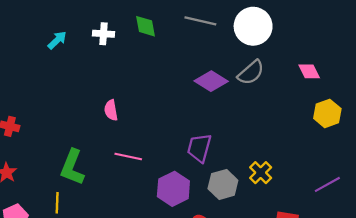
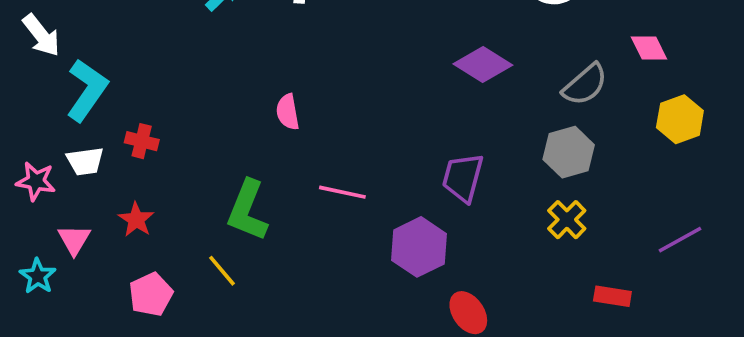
gray semicircle: (251, 73) -> (585, 85), moved
pink semicircle: (111, 110) -> (288, 112), moved
gray hexagon: (223, 184) -> (569, 152), moved
yellow line: (57, 203) -> (222, 271), turned -42

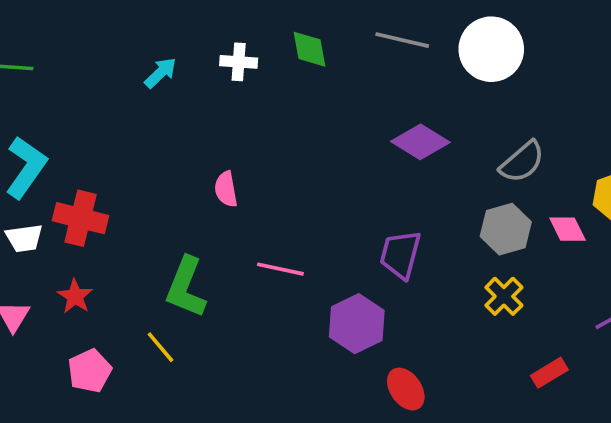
pink diamond: (649, 48) -> (568, 229), moved
red cross: (142, 141) -> (81, 218), size x1.6
red rectangle: (612, 296) -> (549, 373), turned -40

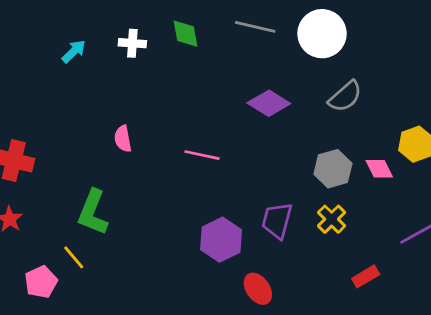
gray semicircle: (522, 162) -> (345, 96), moved
purple trapezoid: (400, 255) -> (277, 221), moved
pink line: (280, 269) -> (202, 155), moved
pink pentagon: (90, 371) -> (41, 282), moved

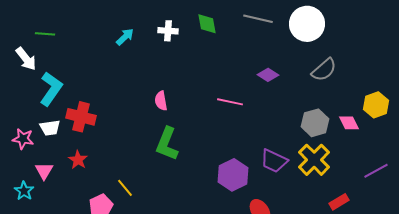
purple diamond: (269, 103) -> (268, 75), size x0.7
pink line: (202, 155) -> (230, 102), moved
green L-shape: (93, 212) -> (167, 144), moved
yellow cross: (332, 219) -> (314, 160), size x1.5
purple trapezoid: (277, 221) -> (274, 161), turned -80

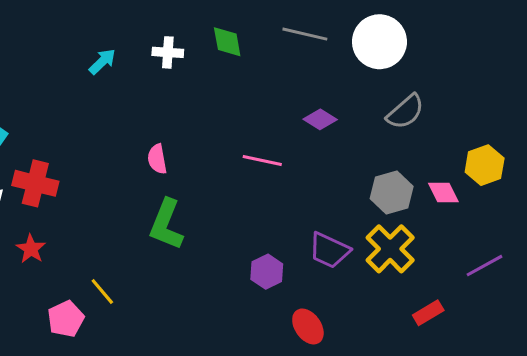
purple hexagon: (233, 175) -> (267, 272), size x0.7

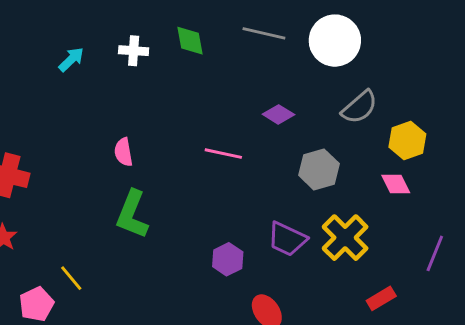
yellow hexagon: (485, 165) -> (407, 140), moved
gray hexagon: (392, 192) -> (319, 169), moved
purple line: (485, 266) -> (435, 253), turned -39

